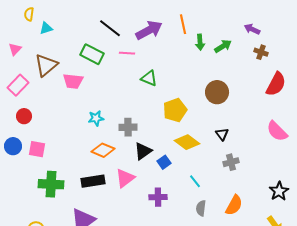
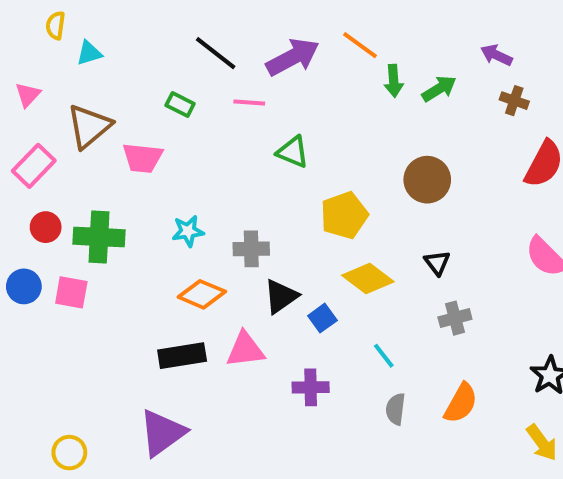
orange line: (183, 24) -> (360, 45), turned -42
green rectangle: (92, 54) -> (180, 105), size x0.6
pink triangle: (125, 178) -> (245, 350), turned 30
green cross: (51, 184) -> (99, 237), moved

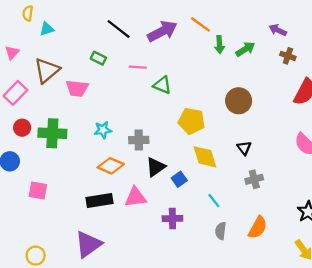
pink line: (249, 103) -> (138, 67), moved
yellow pentagon: (344, 215) -> (191, 121), turned 30
yellow diamond: (368, 279) -> (205, 157), turned 36
pink square: (71, 292) -> (38, 190), moved

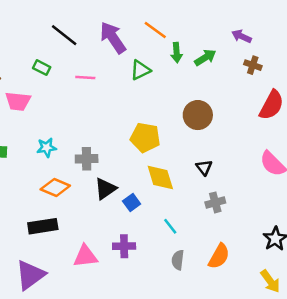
purple arrow: (162, 31) -> (113, 38), turned -96
green triangle: (162, 85) -> (140, 70), moved, turned -48
pink triangle: (135, 197) -> (85, 256), moved

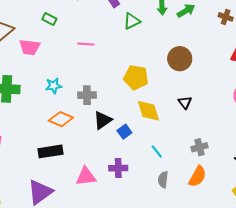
pink line: (85, 78) -> (86, 44), moved
gray cross: (215, 202) -> (200, 147), moved

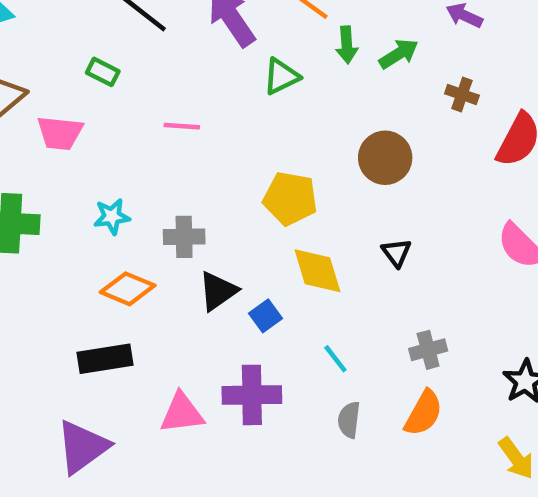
brown cross: (226, 17) -> (462, 95), moved
purple cross: (118, 168) -> (252, 395), size x1.4

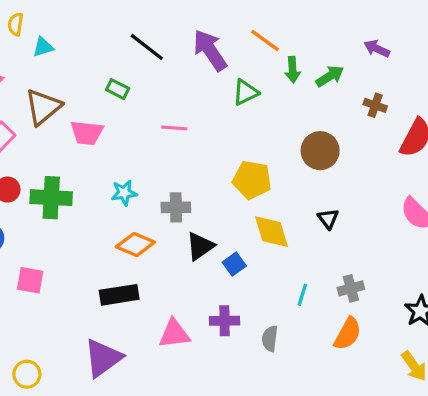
cyan line: (335, 359) -> (302, 295), moved, turned 55
purple cross: (252, 395) -> (225, 321), size x0.7
gray semicircle: (349, 420) -> (270, 339), moved

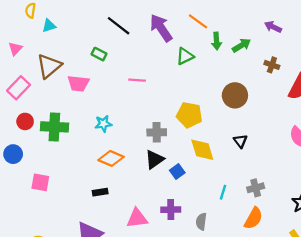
gray cross: (176, 207) -> (157, 132), moved
black rectangle: (119, 295) -> (100, 192), size x0.6

